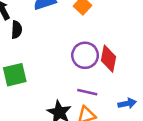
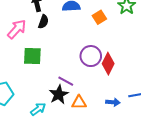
purple line: (87, 92) -> (66, 81), moved

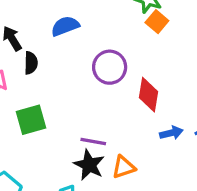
orange square: (99, 17) -> (157, 22), moved
purple circle: (91, 56) -> (110, 67), moved
blue arrow: (113, 102) -> (171, 133), moved

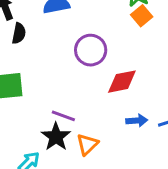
red diamond: (148, 95) -> (122, 82), turned 60
orange triangle: (124, 167) -> (87, 144), turned -35

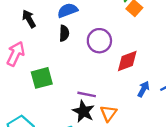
black semicircle: (19, 33) -> (64, 33), moved
blue arrow: (137, 121) -> (143, 89), turned -49

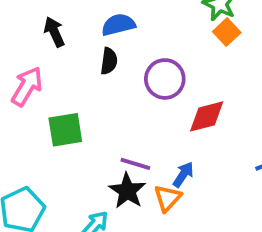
blue arrow: (143, 89) -> (183, 175), moved

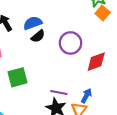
blue semicircle: (118, 25) -> (33, 23), moved
black semicircle: (109, 61) -> (38, 36), turned 48

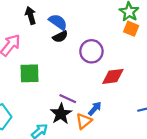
orange square: (103, 13) -> (131, 29), turned -32
blue semicircle: (33, 23) -> (58, 22), turned 42

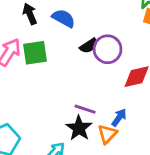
black semicircle: (60, 37) -> (89, 46), moved
green square: (29, 73) -> (35, 53), moved

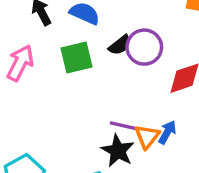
green square: (35, 53) -> (77, 58), moved
orange triangle: (107, 134) -> (147, 137), moved

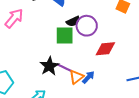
green square: (77, 58) -> (65, 36), moved
black star: (118, 151) -> (49, 66), moved

